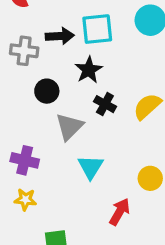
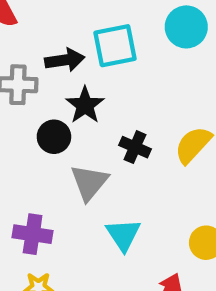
black star: (89, 70) -> (85, 105), moved

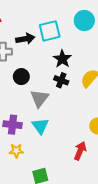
black star: (85, 105) -> (62, 59), moved
cyan triangle: (123, 235) -> (40, 126), moved

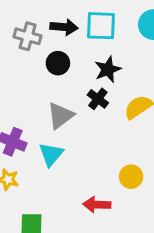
black circle: (21, 77) -> (58, 63), moved
red arrow: (80, 151) -> (97, 205), turned -126

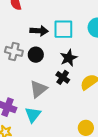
gray cross: (28, 36) -> (14, 51), moved

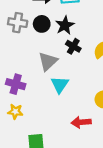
black star: (69, 58) -> (65, 25), moved
cyan triangle: (33, 115) -> (60, 85), moved

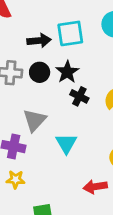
gray triangle: (48, 61) -> (34, 120), moved

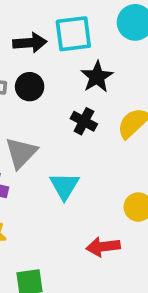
black star: (67, 72) -> (97, 77), moved

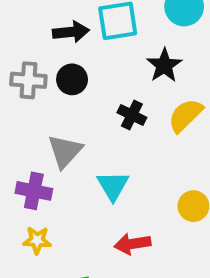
black star: (97, 77) -> (164, 65), moved
red arrow: (103, 247) -> (132, 244), moved

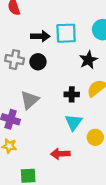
black cross: (132, 115) -> (72, 94), moved, turned -32
cyan triangle: (113, 186) -> (74, 122), moved

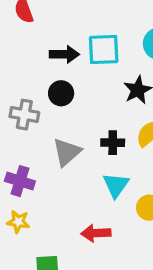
gray cross: (15, 60) -> (24, 115), moved
gray triangle: (30, 100) -> (67, 152), moved

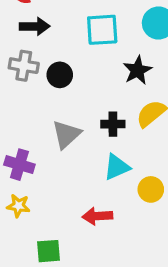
black arrow: (64, 54) -> (35, 26), moved
gray cross: (24, 115) -> (24, 66), moved
cyan triangle: (116, 185) -> (117, 167), turned 32

